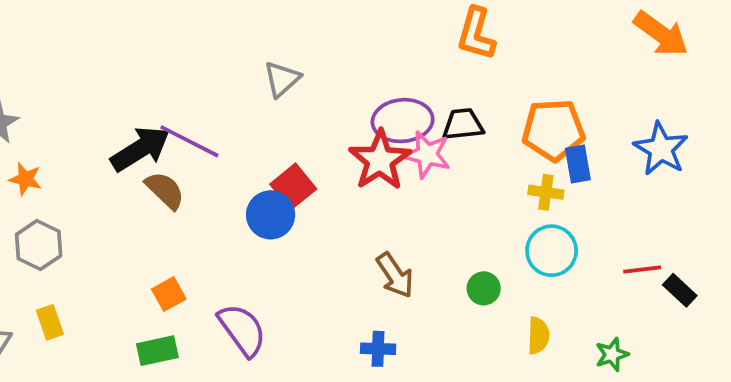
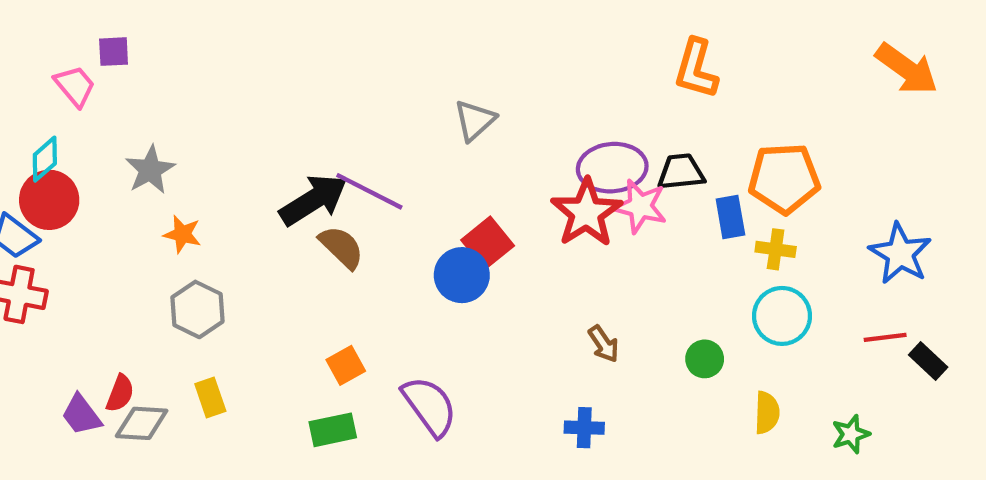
blue star: (661, 149) -> (900, 254), moved
blue rectangle: (578, 164) -> (730, 217), moved
brown arrow: (395, 275) -> (604, 344), size x0.7

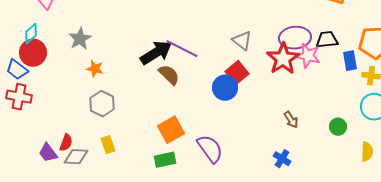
gray triangle: (475, 120) -> (242, 41), moved, turned -40
orange square: (346, 365) -> (171, 130), size x1.5
blue cross: (584, 428) -> (282, 159), turned 30

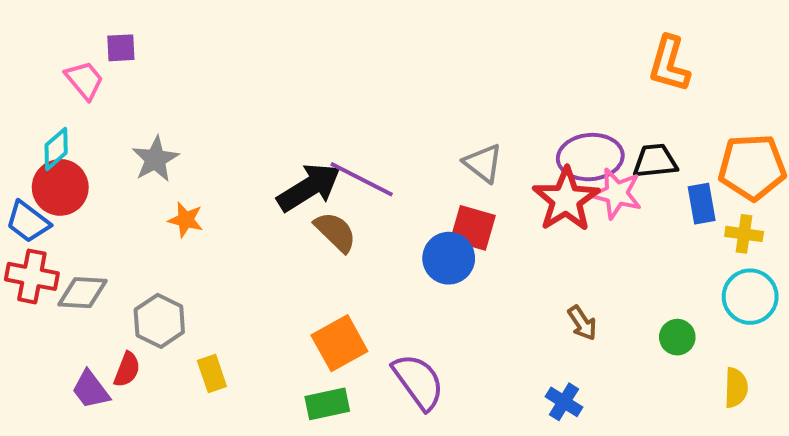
red square: (237, 73) -> (473, 228), turned -35
gray hexagon: (102, 104) -> (159, 321), moved
gray diamond: (76, 157) -> (82, 293), moved

